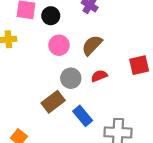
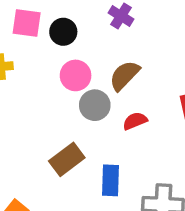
gray circle: (71, 78) -> (95, 105), moved
blue rectangle: (83, 116) -> (110, 180), turned 42

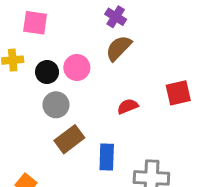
black circle: (63, 32) -> (47, 72), moved
brown semicircle: (124, 75) -> (119, 48), moved
gray circle: (95, 105) -> (56, 105), moved

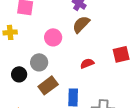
black circle: (47, 72) -> (19, 74), moved

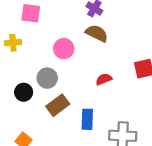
brown semicircle: (81, 24) -> (97, 33), turned 72

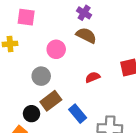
black circle: (24, 92) -> (32, 114), moved
blue rectangle: (87, 119) -> (78, 114), turned -42

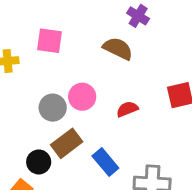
purple cross: (84, 13) -> (138, 16), moved
pink square: (26, 17) -> (50, 41), moved
pink circle: (56, 49) -> (82, 97), moved

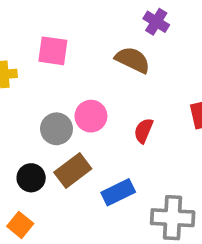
red semicircle: (127, 109) -> (144, 131), turned -45
black circle: (39, 162) -> (31, 178), moved
blue rectangle: (105, 162) -> (118, 192), turned -76

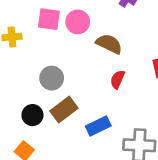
brown semicircle: (133, 60) -> (109, 44), moved
pink circle: (91, 116) -> (78, 22), moved

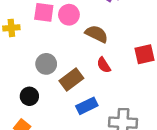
red semicircle: (117, 79) -> (104, 65), turned -56
brown rectangle: (64, 110) -> (71, 79), moved

